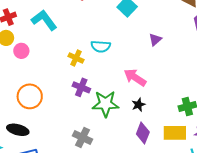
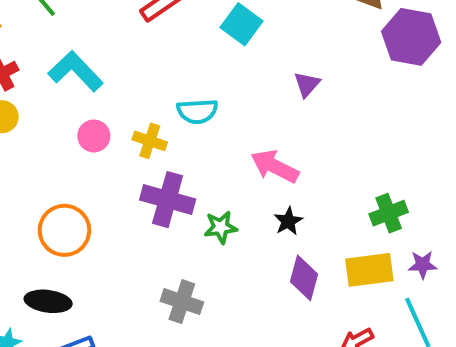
pink circle: (21, 51) -> (94, 136), moved
purple cross: (81, 87) -> (168, 200), size x1.4
green star: (105, 104) -> (221, 227), size x0.6

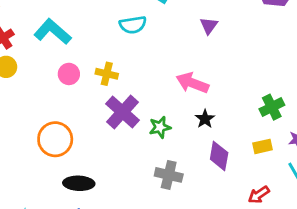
cyan semicircle: (197, 111) -> (133, 25), moved
purple cross: (168, 200) -> (122, 112), turned 32
yellow rectangle: (369, 270) -> (263, 146), size x0.6
black ellipse: (48, 301) -> (79, 183), moved
gray cross: (182, 302) -> (169, 175), moved

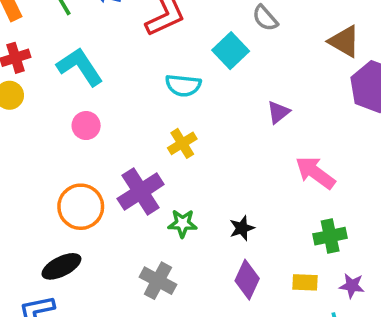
yellow cross: (107, 74) -> (182, 143), moved, turned 30
pink arrow: (192, 83) -> (315, 173), moved
orange circle: (55, 139) -> (81, 207), moved
gray cross: (169, 175) -> (158, 281), moved
black ellipse: (79, 183) -> (61, 266), turned -44

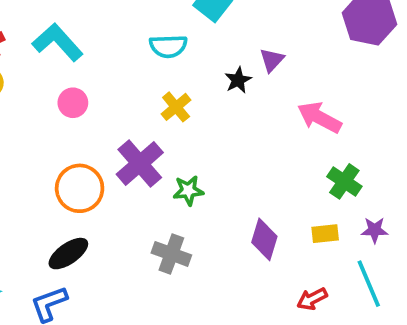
black star: (242, 228) -> (238, 80), moved
green cross: (330, 236) -> (344, 181), turned -36

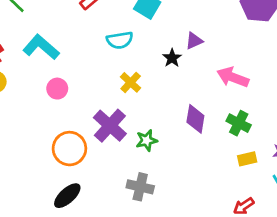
purple triangle: (272, 60) -> (194, 41), turned 30
green cross: (344, 181) -> (239, 123), moved
purple diamond: (264, 239) -> (195, 119), moved

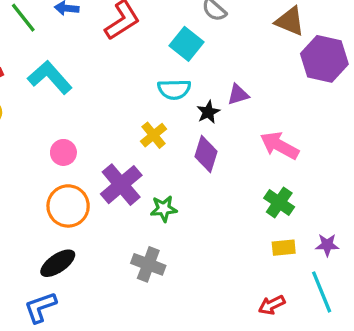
cyan semicircle: (120, 40) -> (174, 89), moved
pink circle: (57, 89) -> (63, 152), moved
purple diamond: (195, 119) -> (206, 154), moved

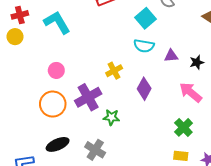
cyan semicircle: (174, 89) -> (144, 46), moved
black star: (208, 112) -> (197, 62), moved
black ellipse: (58, 263) -> (58, 144), moved

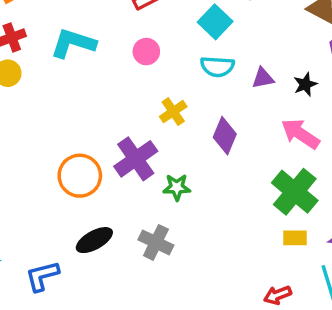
cyan L-shape: (57, 22) -> (73, 43), turned -36
pink circle: (56, 70) -> (146, 52), moved
green cross: (183, 127) -> (295, 192), size x1.5

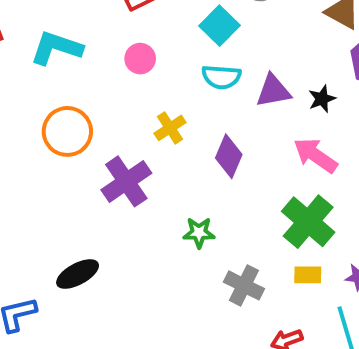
purple triangle: (263, 78) -> (273, 91), size x1.4
orange circle: (80, 176) -> (67, 131), moved
green star: (177, 187) -> (199, 233), moved
gray cross: (156, 242) -> (244, 285), moved

